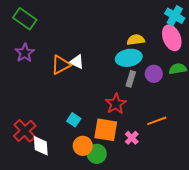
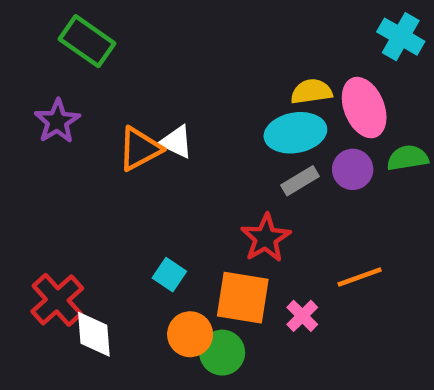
green rectangle: (25, 19) -> (87, 41), moved
pink ellipse: (172, 38) -> (364, 108), moved
gray rectangle: (131, 79) -> (300, 181), turned 42

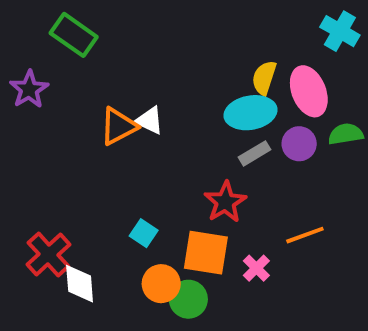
yellow semicircle: (311, 92) -> (264, 78), turned -64
purple star: (57, 121) -> (29, 89), moved

